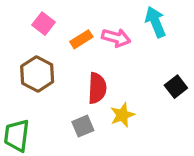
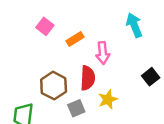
pink arrow: (116, 38) -> (103, 53), moved, turned 70
brown hexagon: (37, 74) -> (54, 86), moved

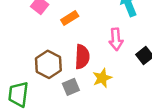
pink arrow: (103, 53) -> (116, 39), moved

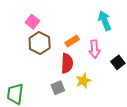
orange rectangle: (70, 18) -> (72, 41), moved
brown hexagon: (48, 64) -> (40, 43), moved

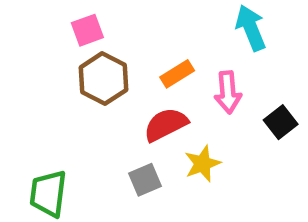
pink square: (32, 22) -> (87, 30), turned 32
red semicircle: (67, 63) -> (166, 125), turned -120

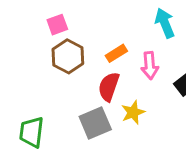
red semicircle: (166, 125) -> (109, 87), turned -44
gray square: (145, 180) -> (95, 123), size x1.5

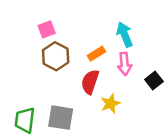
cyan arrow: (165, 23) -> (125, 34), moved
gray square: (95, 123) -> (61, 118), moved, turned 32

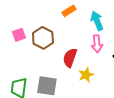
pink square: (47, 29) -> (19, 35), moved
orange rectangle: (96, 54) -> (69, 11), moved

